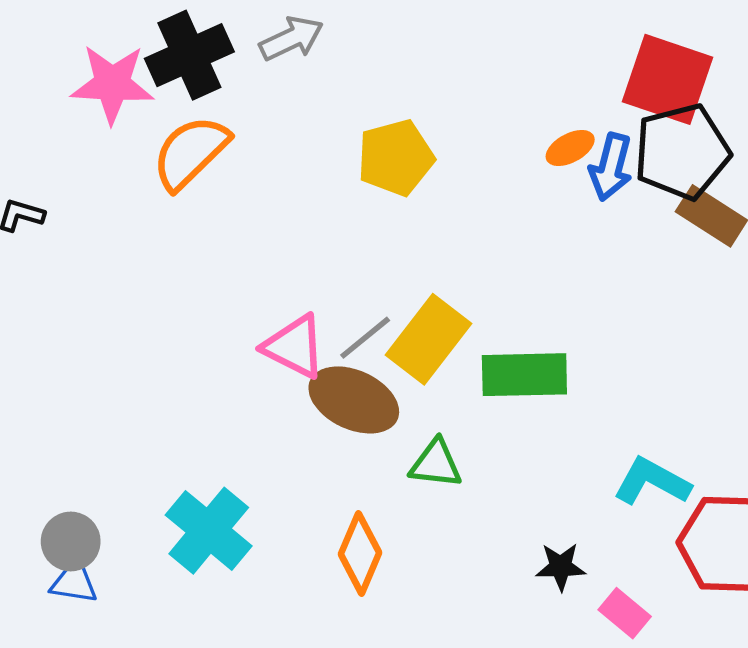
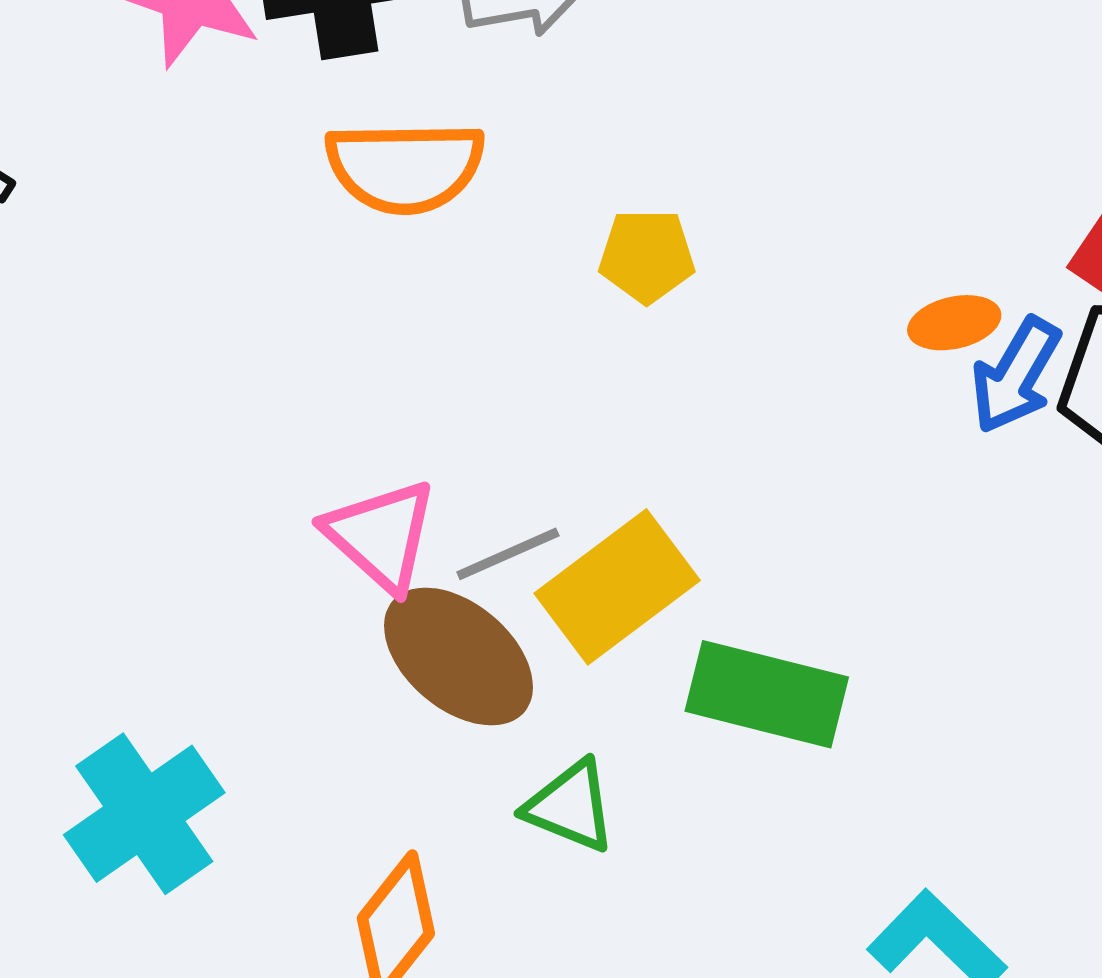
orange semicircle: (190, 152) -> (405, 167), moved, turned -152
yellow pentagon: (396, 158) -> (647, 256), size x0.7

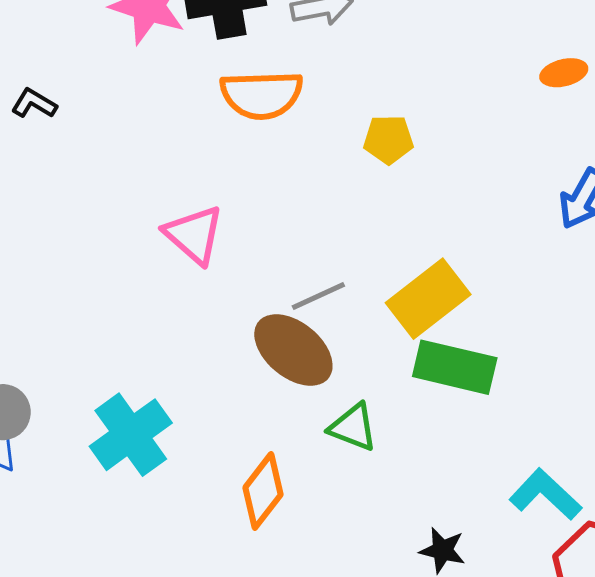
orange ellipse: (954, 323) -> (564, 73), moved
pink triangle: (381, 535) -> (194, 235), moved
yellow rectangle: (617, 587) -> (428, 299), moved

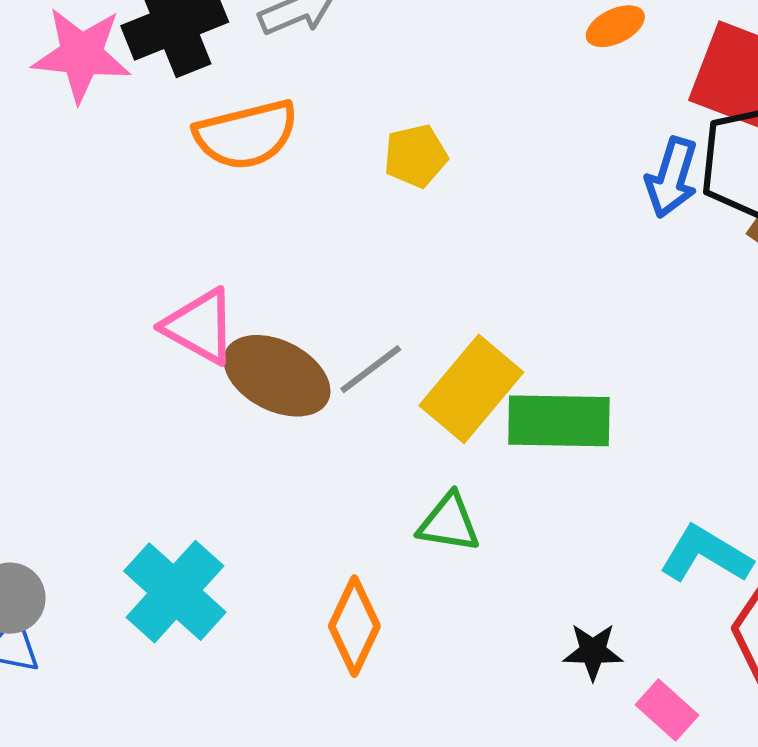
yellow rectangle: (428, 299) -> (471, 389), moved
brown ellipse: (293, 350) -> (277, 376), moved

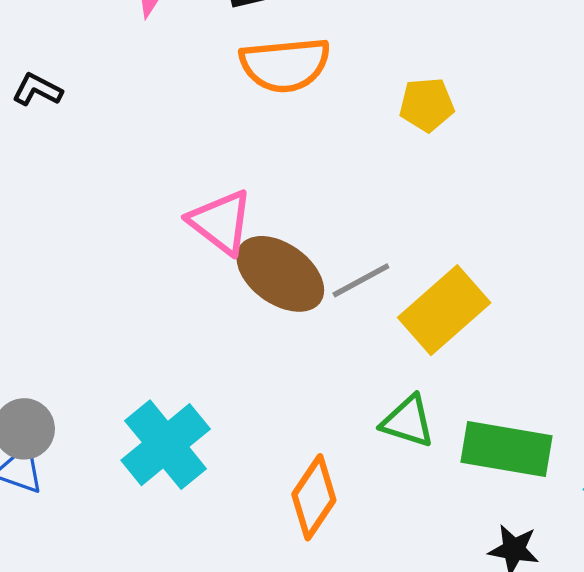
green rectangle: (559, 421) -> (507, 449), moved

